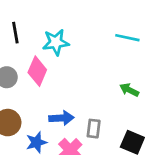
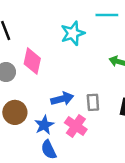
cyan star: (56, 42) -> (73, 33), moved

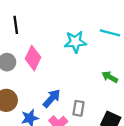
blue arrow: (62, 99) -> (52, 98), turned -48

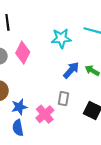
blue arrow: (52, 98) -> (71, 70), moved

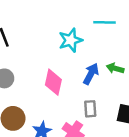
pink diamond: (23, 53) -> (53, 82), moved

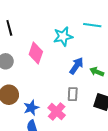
green arrow: (115, 68) -> (97, 72), moved
pink diamond: (53, 82) -> (36, 53), moved

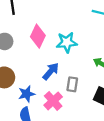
cyan star: (63, 37) -> (67, 42), moved
blue arrow: (76, 66) -> (51, 71), moved

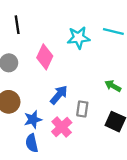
cyan star: (67, 42) -> (79, 38), moved

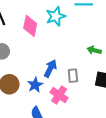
pink diamond: (45, 57) -> (30, 26), moved
blue star: (33, 120) -> (35, 85), moved

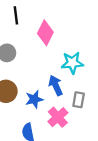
cyan star: (56, 16) -> (72, 63), moved
blue arrow: (50, 68) -> (56, 85), turned -66

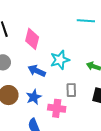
blue arrow: (56, 85) -> (37, 71), moved, turned -30
pink cross: (58, 117) -> (57, 108), turned -30

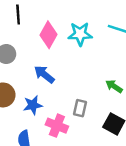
cyan star: (60, 60) -> (80, 34), moved

